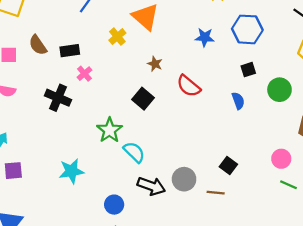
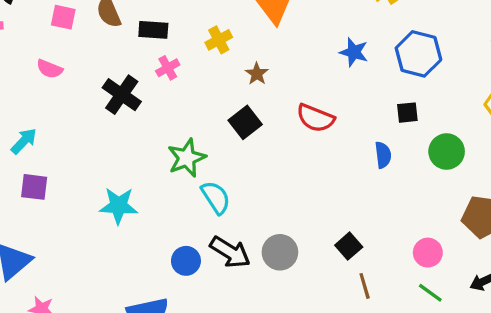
yellow cross: (117, 37) -> (219, 40), moved
brown star: (155, 64) -> (257, 74), moved
red semicircle: (189, 86) -> (315, 118), turned -30
brown line: (216, 193) -> (365, 286), moved, turned 56
blue circle: (114, 205) -> (186, 261), moved

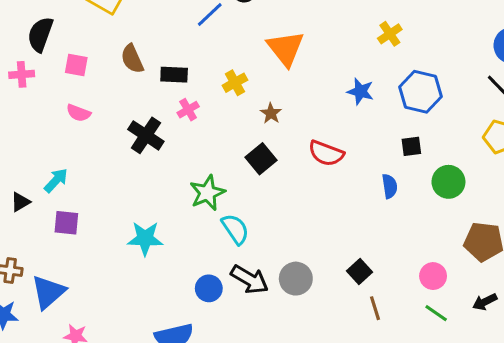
pink square: (63, 17) -> (76, 65), moved

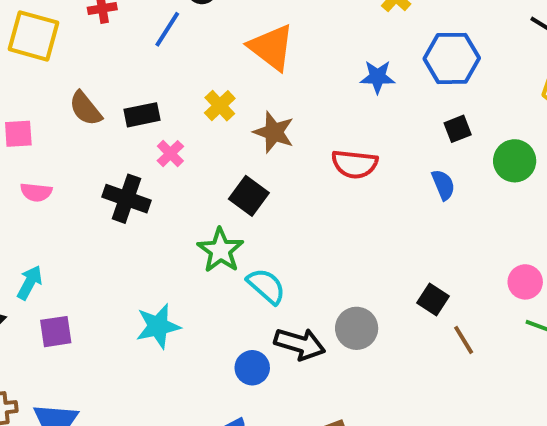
brown star: (271, 113) -> (274, 132), size x1.5
black square: (261, 159) -> (249, 196), moved

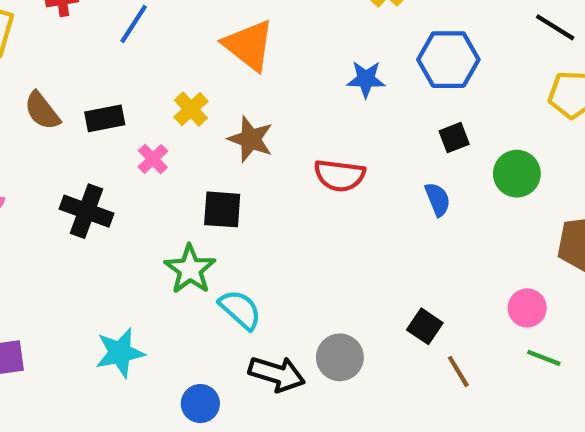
pink cross: (170, 154) -> (153, 159), moved
black square: (249, 196) -> (222, 209), turned -33
blue circle: (252, 368) -> (200, 404), moved

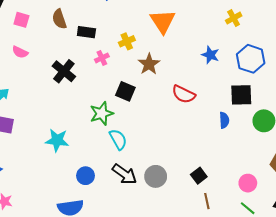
black square: (454, 138) -> (241, 95), size x1.6

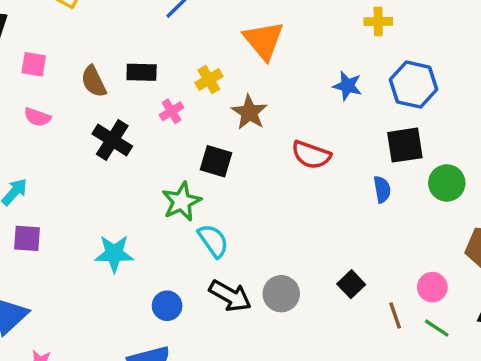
yellow cross: (234, 18) -> (378, 22), turned 35
brown semicircle: (59, 19) -> (94, 81), moved
brown line: (207, 201) -> (395, 316), moved

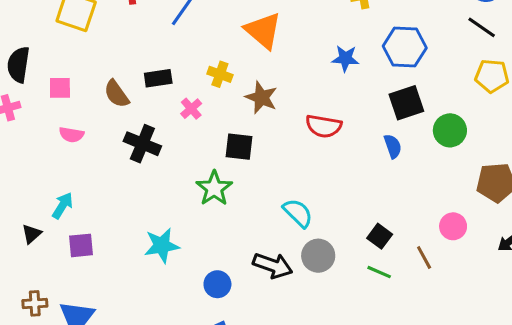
yellow cross: (209, 80) -> (220, 74), turned -30
cyan semicircle: (213, 241) -> (298, 213), moved
green line: (437, 328) -> (379, 272), moved

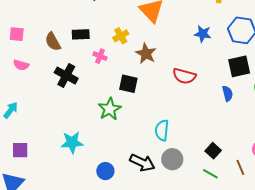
yellow cross: (220, 74) -> (121, 36), turned 35
pink cross: (191, 109) -> (100, 56), turned -32
cyan semicircle: (298, 213) -> (162, 130), turned -135
purple square: (81, 245) -> (20, 150), moved

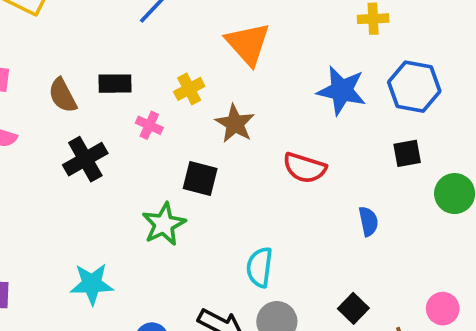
blue star: (203, 34) -> (342, 91), size x1.5
black square: (239, 66) -> (407, 153), size x0.7
black cross: (66, 76) -> (85, 159), turned 30
blue semicircle: (227, 94) -> (368, 221), moved

